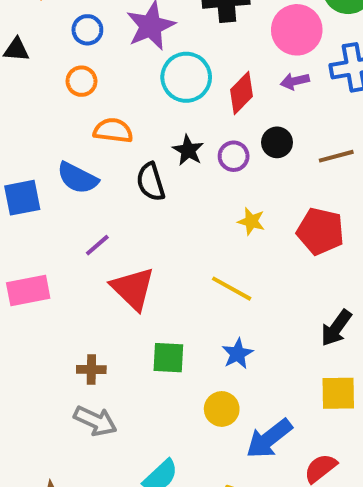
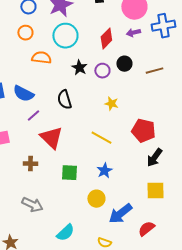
cyan circle: (186, 77) -> (65, 36), moved
blue semicircle: (78, 178) -> (23, 94), moved
black semicircle: (151, 182) -> (64, 100), moved
red pentagon: (320, 231) -> (143, 131), moved
brown cross: (91, 369) -> (30, 164), moved

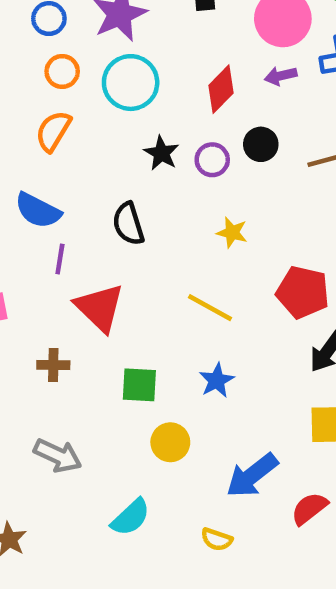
orange circle: (25, 33) -> (62, 71), moved
orange semicircle: (41, 58) -> (53, 131), moved, turned -66
purple line: (33, 116) -> (60, 259), turned -40
yellow circle: (96, 199) -> (170, 442), moved

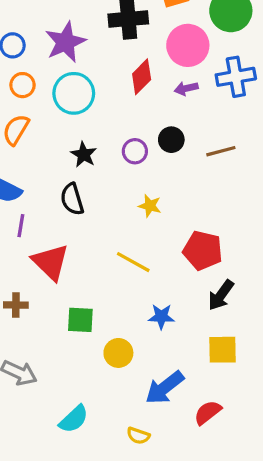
red diamond: (221, 89) -> (142, 77), moved
black star: (161, 153) -> (84, 155), moved
blue star: (217, 380) -> (161, 317), moved, turned 30
yellow circle: (170, 442) -> (118, 353), moved

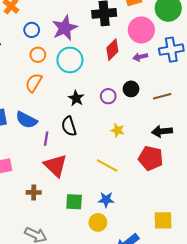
purple line: (21, 226) -> (46, 139), moved
black arrow: (221, 295) -> (162, 131), moved, turned 48
blue star: (161, 317) -> (106, 200), moved

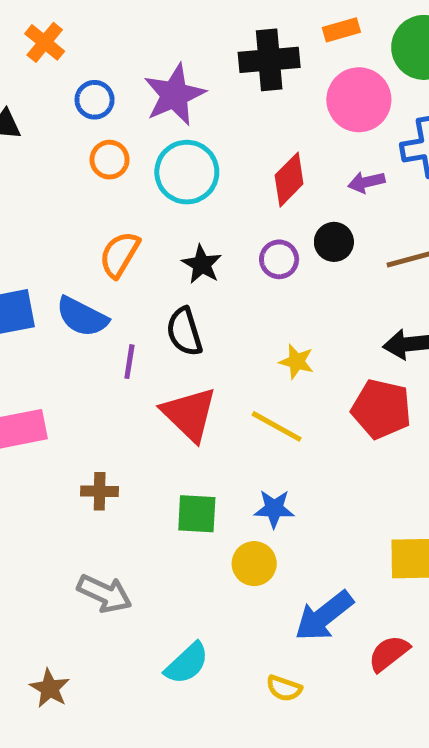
red diamond: (112, 50) -> (289, 180), moved
purple arrow: (140, 57) -> (366, 182), moved
orange semicircle: (34, 83) -> (119, 254), moved
yellow star: (118, 130) -> (297, 362), moved
red triangle: (55, 166) -> (189, 414), moved

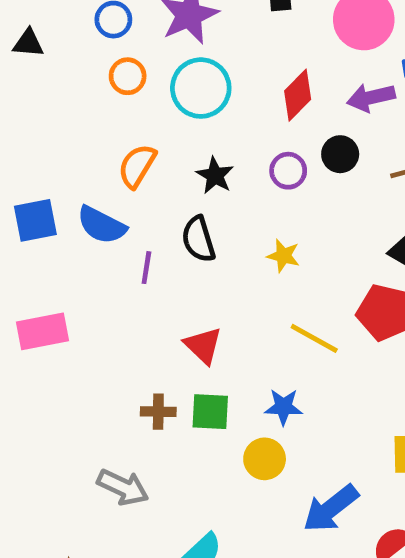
purple arrow: (366, 182) -> (371, 97), size x1.4
yellow star: (297, 362) -> (283, 256), moved
red triangle: (189, 414) -> (203, 345), moved, size x0.7
yellow line: (277, 426) -> (314, 338), moved
brown cross: (100, 491) -> (158, 412), moved

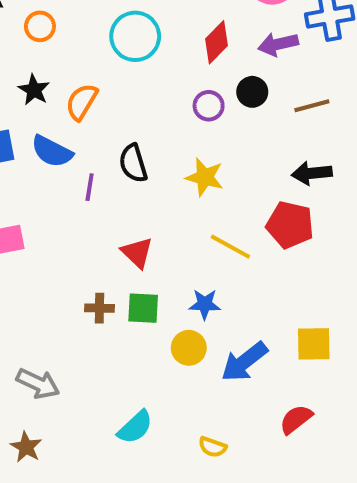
orange circle: (128, 76) -> (40, 26), moved
black star: (215, 175) -> (34, 90), moved
yellow star: (283, 256) -> (205, 177), size x1.4
gray arrow: (123, 487) -> (38, 384), moved
blue arrow: (331, 508) -> (244, 362), moved

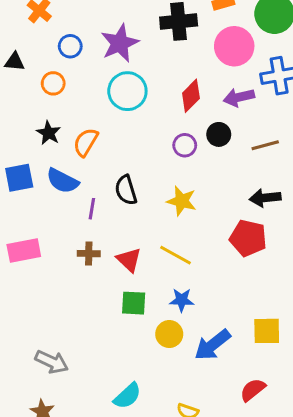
yellow line: (230, 247) -> (175, 255), moved
brown cross: (99, 308) -> (89, 254), moved

